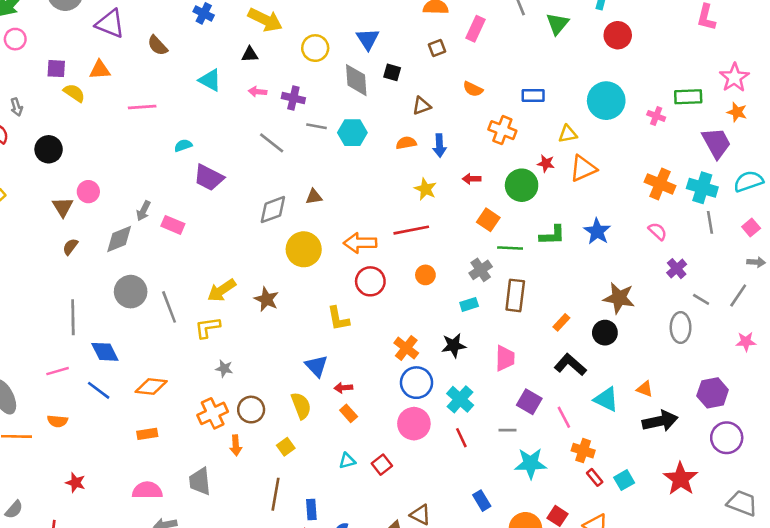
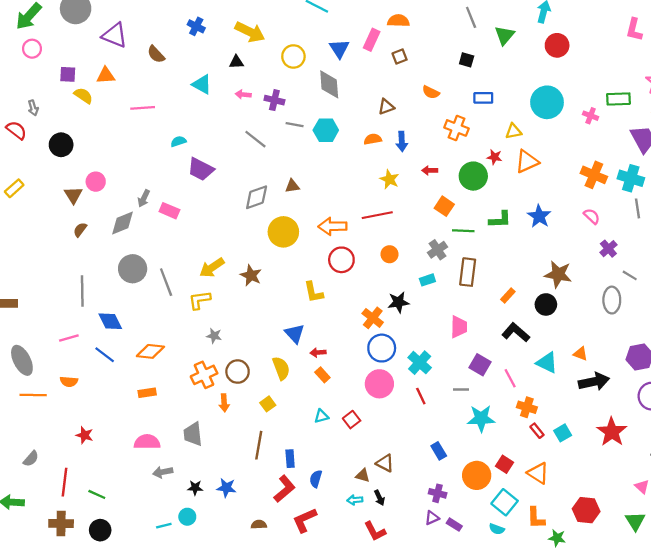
pink rectangle: (475, 29) -> (372, 40), moved
black square: (392, 72) -> (467, 60), moved
black star: (454, 345) -> (398, 302), moved

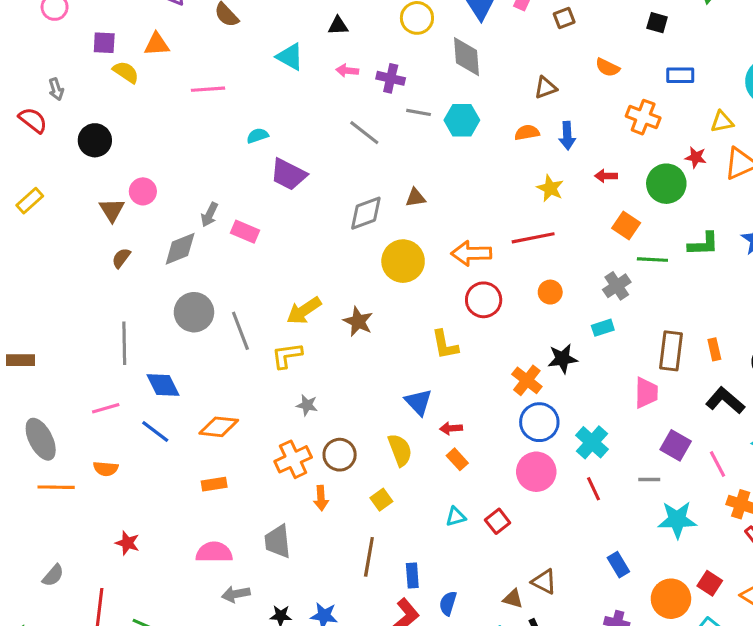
brown rectangle: (468, 272) -> (671, 351), moved
orange rectangle: (508, 296) -> (714, 349), turned -56

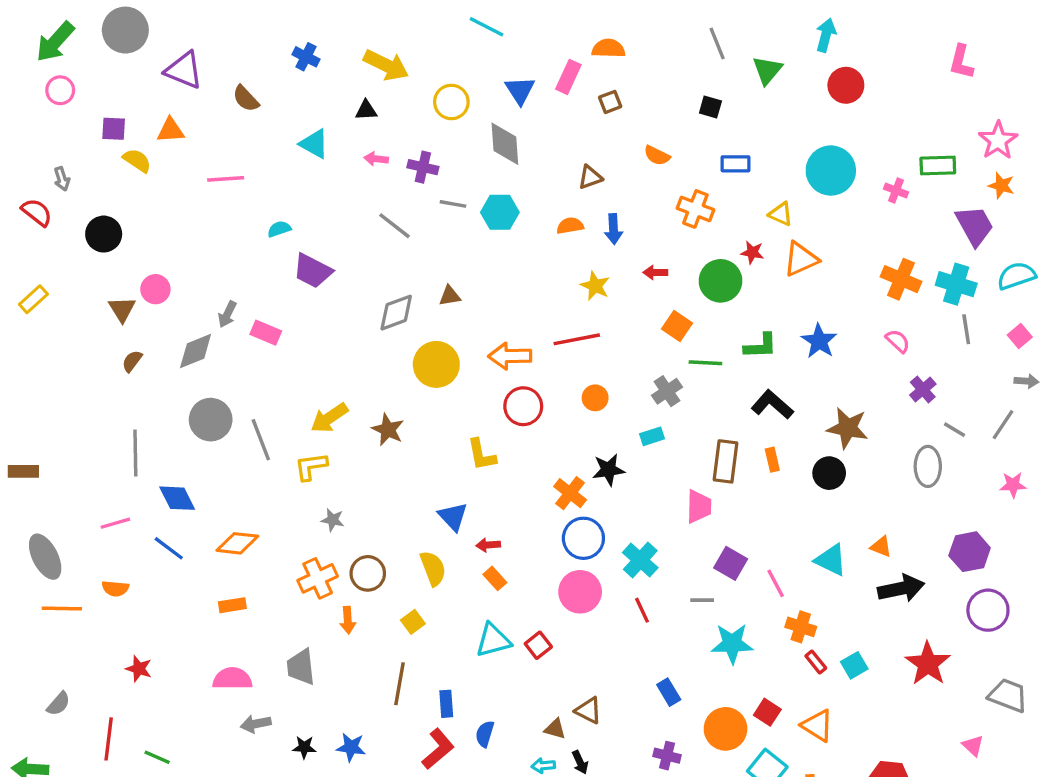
yellow triangle: (722, 122) -> (781, 214), turned 35
black L-shape: (725, 400) -> (772, 405), moved
cyan triangle: (456, 517) -> (493, 640), size x1.6

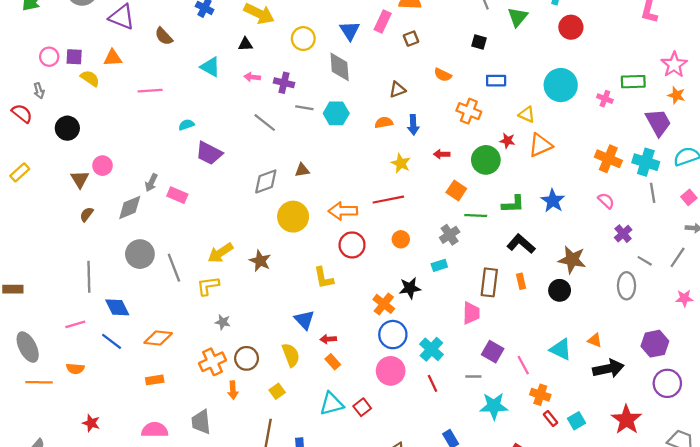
pink circle: (60, 90) -> (49, 57), moved

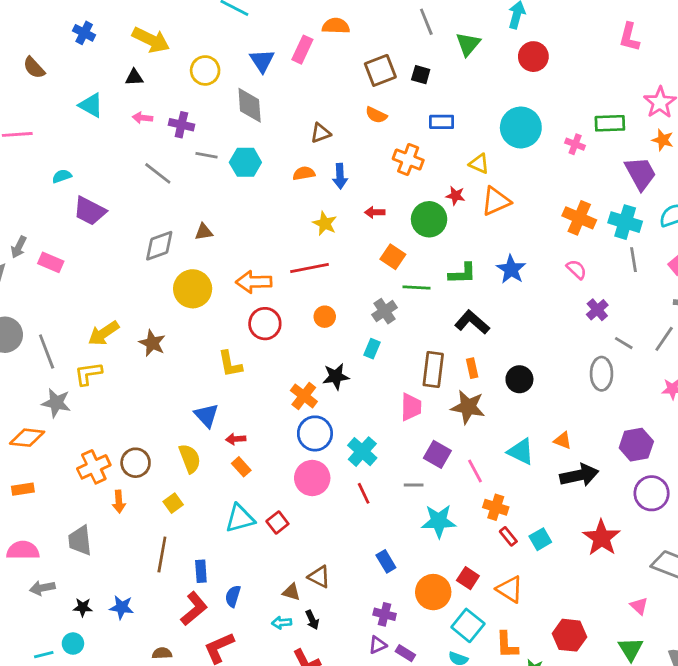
brown square: (411, 39) -> (380, 70), moved, size x1.6
brown star: (572, 260) -> (468, 407), moved
cyan rectangle: (439, 265) -> (372, 349), turned -49
gray star: (223, 322) -> (56, 403), moved, size x1.5

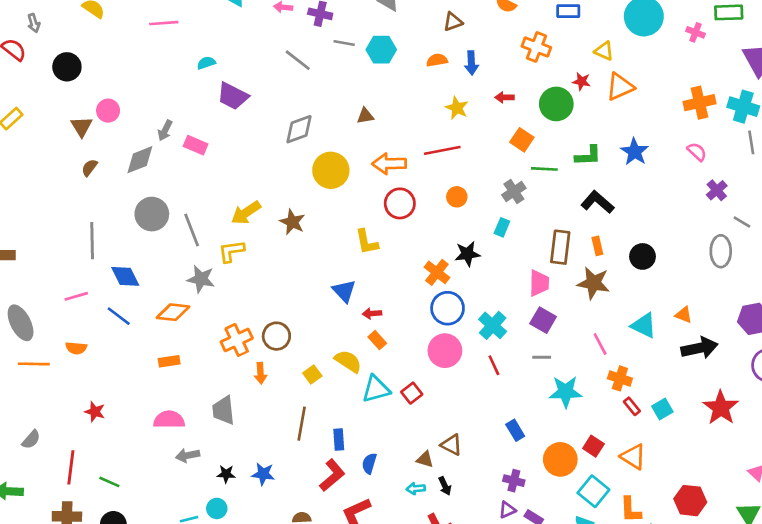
orange cross: (579, 218) -> (700, 103), turned -36
brown triangle: (204, 232) -> (365, 116), moved
purple square: (437, 454) -> (543, 320), moved
yellow semicircle: (190, 459) -> (348, 361), moved, turned -36

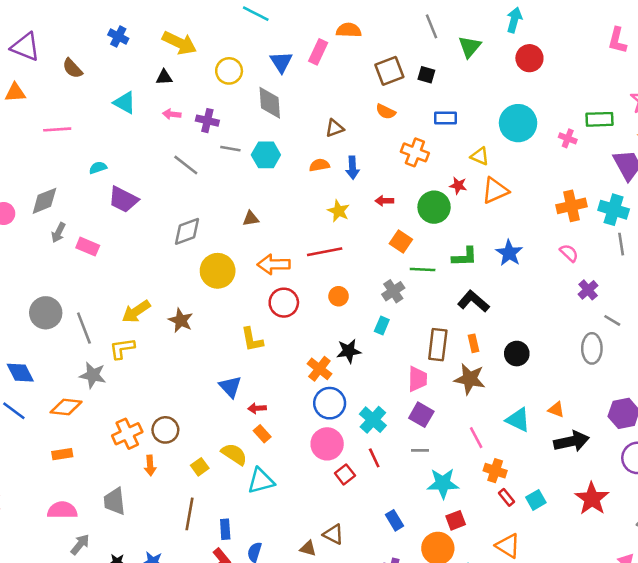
gray diamond: (140, 160) -> (44, 201), moved
red square: (412, 393) -> (345, 474), moved
red square: (593, 446) -> (456, 520), moved, turned 36
gray arrow: (188, 455) -> (80, 544), turned 140

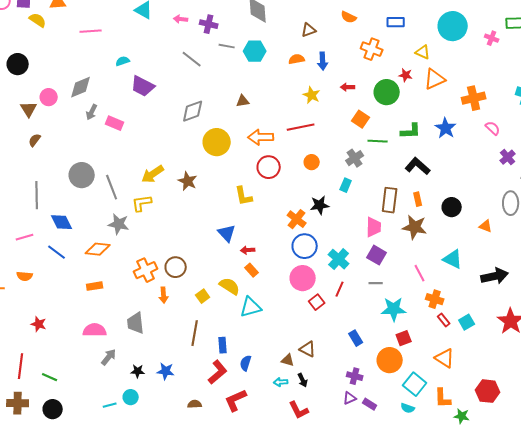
orange cross: (572, 206) -> (474, 98), moved
orange triangle: (556, 410) -> (486, 226), moved
red line: (374, 458) -> (340, 289), turned 49

